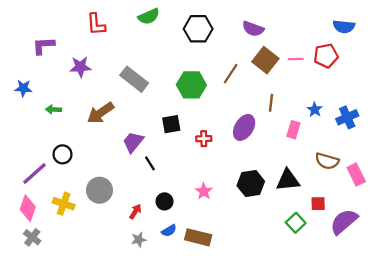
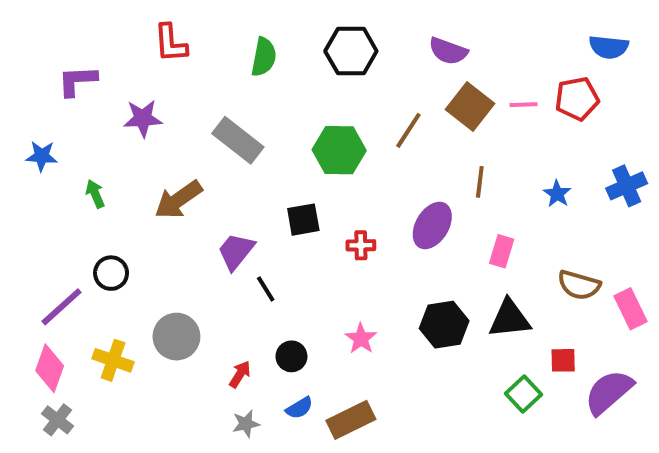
green semicircle: (149, 16) -> (264, 57), moved, turned -55
green arrow: (54, 110) -> (95, 194), turned 64
blue cross: (347, 117) -> (627, 186), moved
pink rectangle: (293, 130) -> (502, 251), moved
brown rectangle: (198, 237) -> (351, 420), turned -40

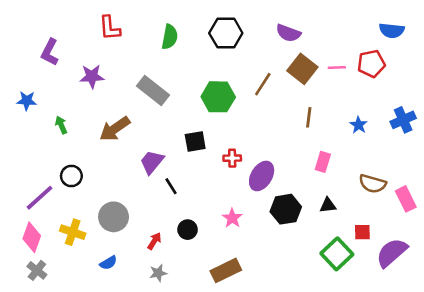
purple L-shape: (77, 81) -> (50, 52), turned -60
purple ellipse: (432, 226) -> (262, 176), moved
black triangle: (510, 319) -> (328, 205), size x0.6
green square: (523, 394) -> (337, 254), size x1.4
blue semicircle: (299, 408) -> (108, 263), moved

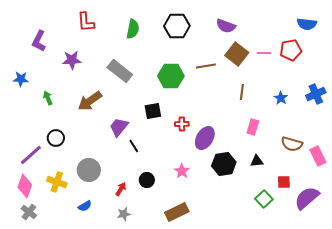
brown line: (263, 84) -> (206, 66), turned 48
green square: (337, 254) -> (264, 199), size x0.7

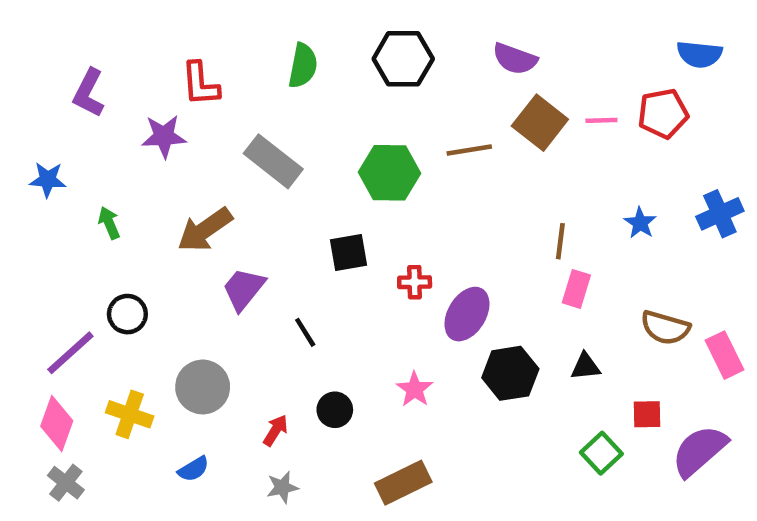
red L-shape: (86, 22) -> (200, 84), moved
brown line: (242, 92) -> (560, 241), moved
purple trapezoid: (119, 127) -> (244, 289), moved

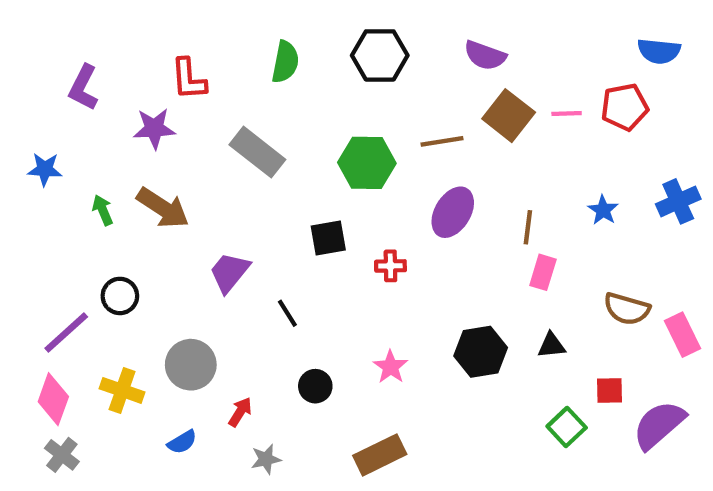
brown arrow: (205, 230) -> (163, 208), moved, turned -112
purple ellipse: (467, 314) -> (453, 212), moved
red arrow: (276, 430) -> (240, 412), moved

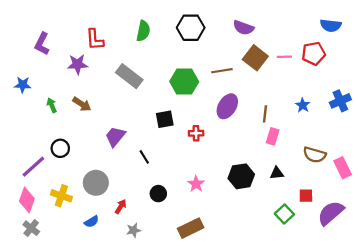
brown arrow: (163, 208) -> (82, 104), size x0.7

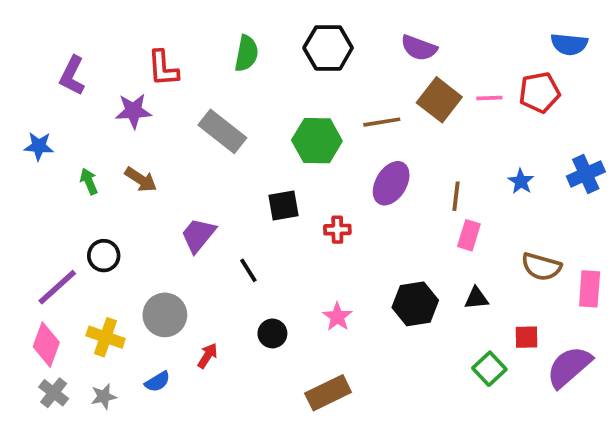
pink rectangle: (343, 168) -> (590, 289), turned 30
gray star: (134, 230) -> (104, 397), moved

